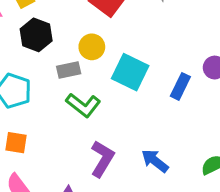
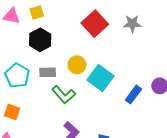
yellow circle: (92, 47) -> (77, 65), moved
gray rectangle: (69, 70) -> (48, 72), moved

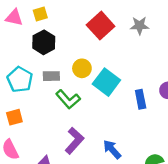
blue rectangle: (133, 95) -> (141, 99), turned -48
orange square: (12, 112) -> (14, 117), turned -35

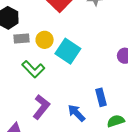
gray rectangle: (51, 76) -> (21, 38), moved
blue rectangle: (141, 99) -> (101, 97), moved

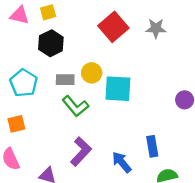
gray rectangle: (21, 38) -> (65, 80), moved
cyan square: (68, 51) -> (118, 89), turned -35

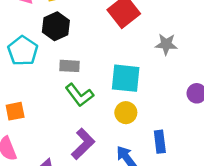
gray star: (156, 28) -> (166, 44), moved
yellow circle: (92, 73) -> (126, 113), moved
cyan pentagon: (24, 83) -> (23, 51), moved

